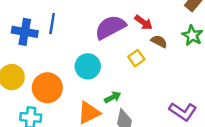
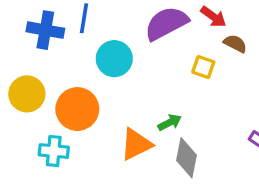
yellow square: (136, 58) -> (203, 67), turned -35
cyan circle: (88, 66) -> (114, 59), moved

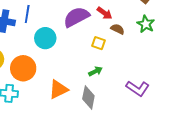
green arrow: (170, 122) -> (95, 71), moved

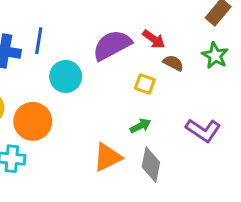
purple L-shape: (138, 88) -> (203, 130), moved
orange triangle: (58, 89) -> (107, 157), moved
gray diamond: (88, 97) -> (151, 165), moved

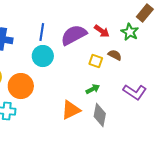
blue line: (39, 41) -> (42, 32), moved
green star: (215, 56) -> (130, 32), moved
brown semicircle: (173, 63) -> (115, 55), moved

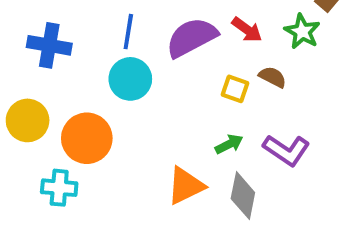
purple L-shape: (135, 92) -> (286, 150), moved

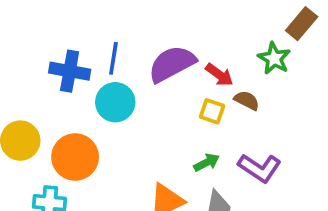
red arrow: (247, 30) -> (219, 75), moved
blue cross: (49, 45) -> (70, 71), moved

